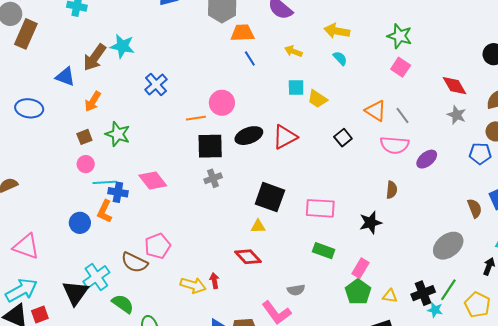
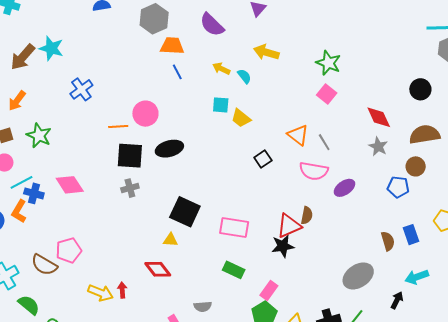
cyan semicircle: (340, 58) -> (244, 76), moved
red triangle: (285, 137) -> (289, 226), moved
cyan line: (105, 182) -> (22, 182), turned -30

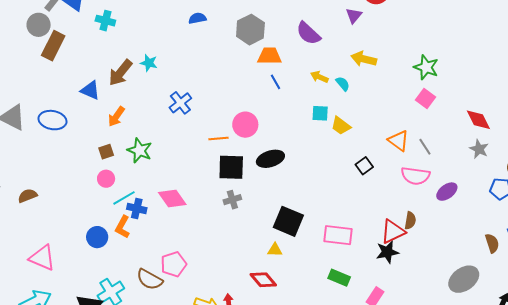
cyan star: (51, 48) -> (149, 63), size x0.7

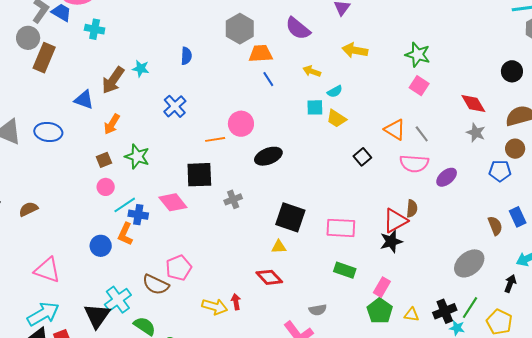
blue semicircle: (197, 18) -> (186, 56), moved, turned 108
cyan semicircle: (343, 84) -> (335, 91), moved, turned 105
black square: (231, 167) -> (199, 175), moved

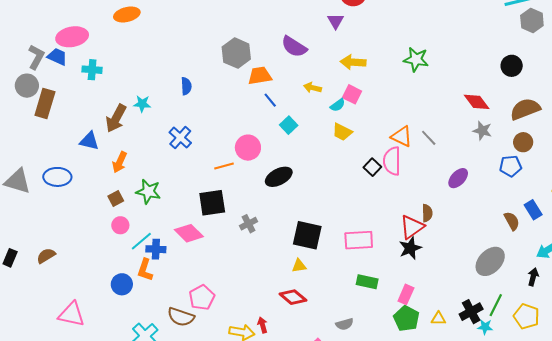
pink square: (419, 86) -> (352, 94), moved
cyan square: (315, 107) -> (289, 125), moved, turned -36
pink semicircle: (414, 164) -> (392, 161), moved, turned 92

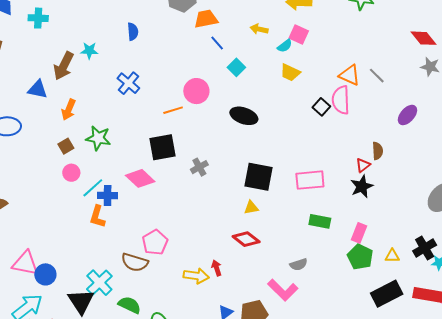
black ellipse: (279, 177) -> (244, 116), moved, turned 48
red triangle: (412, 227) -> (363, 165), size x0.6
blue circle: (122, 284) -> (45, 274), moved

